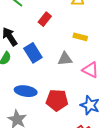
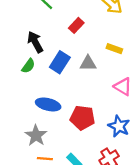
blue rectangle: (33, 53) -> (60, 62), turned 60
gray triangle: (65, 59) -> (88, 63), moved

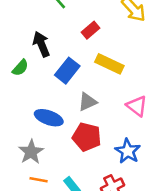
yellow rectangle: (114, 49) -> (109, 64), moved, size x1.5
gray triangle: (88, 63) -> (88, 102), moved, turned -30
green semicircle: (28, 66) -> (20, 68), moved

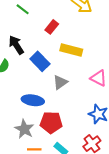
blue rectangle: (67, 71) -> (40, 61), turned -72
red pentagon: (87, 137) -> (51, 122), moved

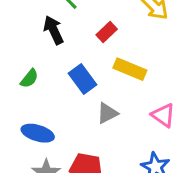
black arrow: (16, 45) -> (53, 30), moved
blue ellipse: (33, 100) -> (38, 133), moved

